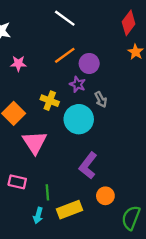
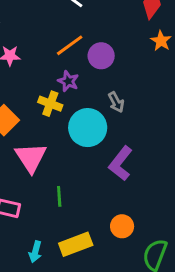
purple star: (78, 84) -> (68, 81), moved
purple L-shape: (88, 166) -> (121, 163), moved
green line: (47, 192) -> (59, 196), moved

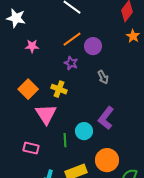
yellow cross: (50, 104) -> (59, 89), moved
cyan circle: (88, 128) -> (84, 131), moved, size x0.7
orange circle: (122, 226) -> (107, 160), size x1.5

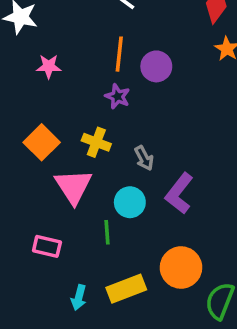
orange line: (72, 39) -> (119, 54), turned -48
gray arrow: (103, 77) -> (144, 158), moved
cyan circle: (84, 131) -> (130, 202), moved

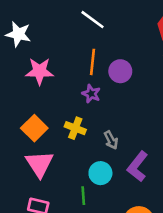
pink star: (49, 66) -> (40, 71), size x1.5
pink triangle: (73, 186) -> (40, 164), moved

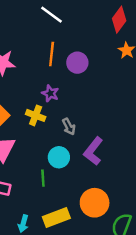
purple star: (91, 94) -> (50, 93), moved

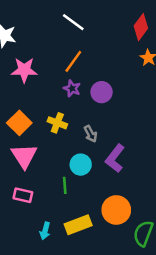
orange line: (52, 54) -> (73, 61), turned 30
purple circle: (77, 63) -> (102, 92), moved
purple star: (50, 93) -> (72, 88), moved

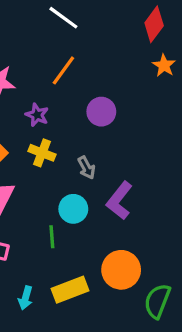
purple star: (72, 88) -> (37, 115), moved

